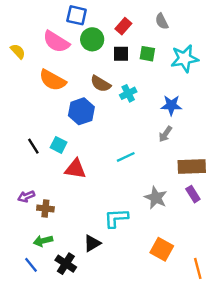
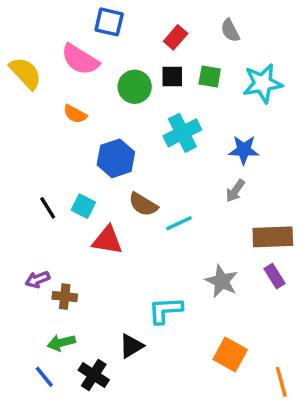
green circle: (92, 39) -> (135, 87), moved
yellow semicircle: (18, 51) -> (25, 73), size x1.5
orange semicircle: (53, 80) -> (75, 114), size x0.6
brown semicircle: (101, 84) -> (143, 204), moved
cyan cross: (128, 93) -> (182, 133), size x1.5

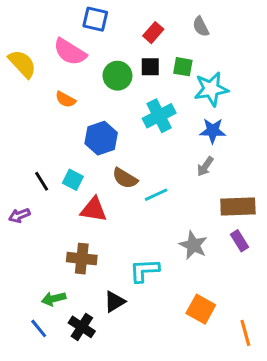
cyan star: (263, 83) -> (211, 89), moved
purple arrow: (37, 279) -> (19, 215), moved
brown cross: (65, 297) -> (82, 259), moved, size x1.4

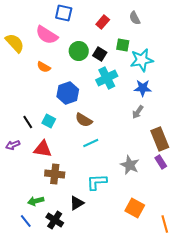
black square: (150, 67) -> (100, 54), moved, turned 32
cyan line: (156, 195) -> (91, 143), moved
brown rectangle: (238, 207) -> (160, 139), turned 70
red triangle: (94, 209) -> (43, 149), moved

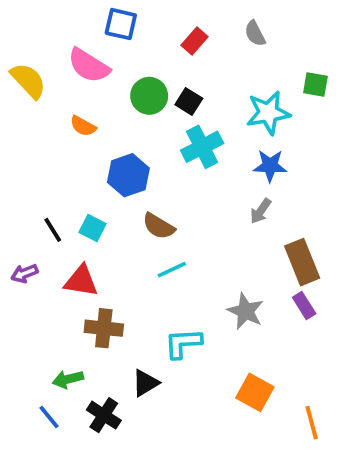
green square: (123, 45) -> (315, 84), moved

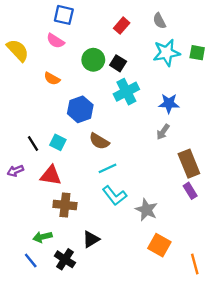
blue square: (121, 24) -> (64, 15), moved
pink semicircle: (89, 66) -> (55, 41), size x0.7
cyan star: (268, 113) -> (166, 53), moved
gray star: (246, 311) -> (146, 210), moved
cyan L-shape: (183, 343) -> (115, 196), moved, turned -125

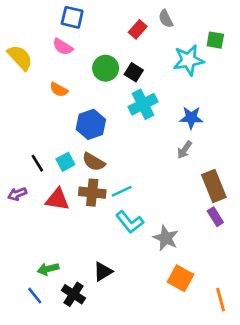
gray semicircle: (159, 21) -> (166, 19), moved
green square: (197, 53) -> (215, 40), moved
brown semicircle: (99, 141) -> (94, 162), moved
cyan square: (58, 142) -> (65, 162), turned 35
brown cross: (65, 205) -> (92, 193), moved

